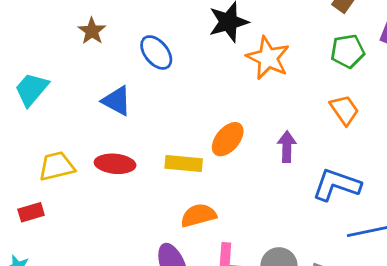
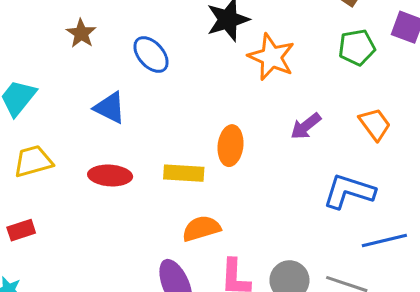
orange trapezoid: (344, 110) -> (375, 124), moved
orange ellipse: (228, 139) -> (231, 146), turned -32
purple arrow: (287, 147) -> (306, 126), moved, turned -128
yellow trapezoid: (57, 166) -> (33, 161), moved

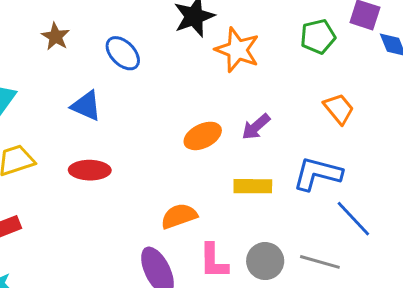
purple arrow: (306, 126) -> (256, 127), moved
orange ellipse: (231, 146) -> (203, 136), turned 60
yellow rectangle: (184, 173) -> (253, 186), moved
blue line: (384, 240) -> (353, 219), turned 63

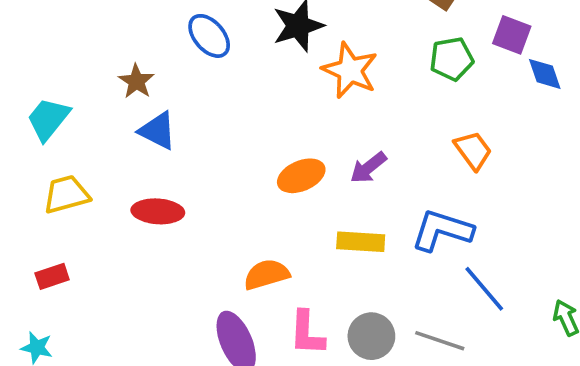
brown star: (55, 37) -> (136, 81), moved
blue ellipse: (123, 53) -> (209, 36), moved

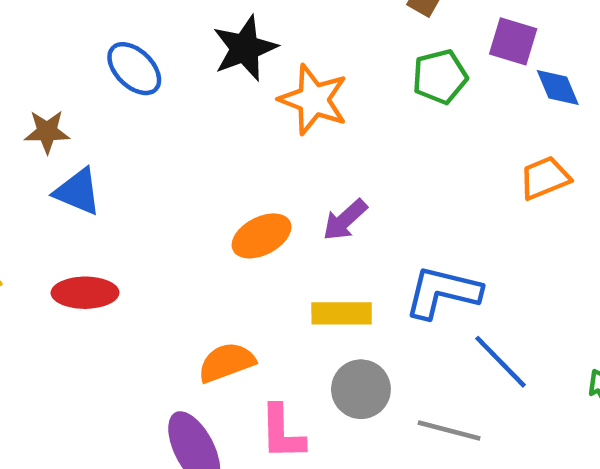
brown star: (136, 81) -> (47, 132), turned -30
orange trapezoid: (473, 150) -> (545, 178), moved, turned -72
gray circle: (371, 336) -> (361, 389), moved

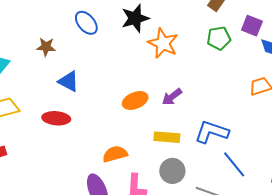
blue triangle: (78, 192) -> (69, 81), moved

